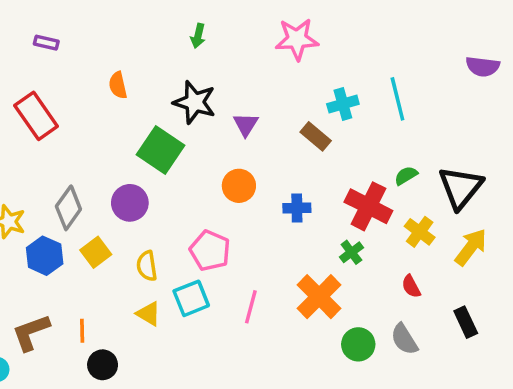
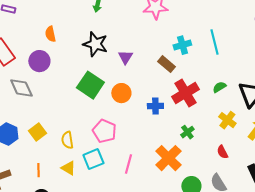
green square: (161, 150) -> (90, 85), moved
purple circle: (130, 203) -> (39, 61), moved
red cross: (368, 206) -> (185, 93), moved, turned 32
gray diamond: (68, 208) -> (21, 88), moved, turned -60
orange line: (82, 331) -> (38, 170), moved

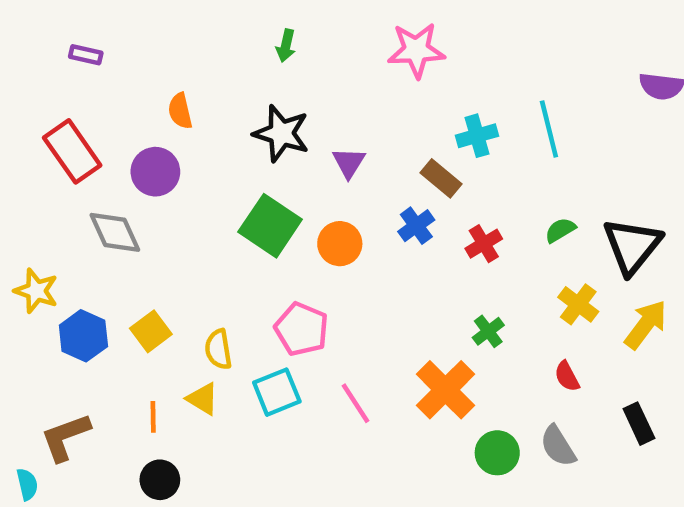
red cross: (185, 93) -> (484, 244), size x0.6
blue cross: (155, 106) -> (416, 226), moved, turned -35
pink line: (128, 164) -> (356, 403), turned -48
yellow triangle: (68, 168) -> (203, 399), moved

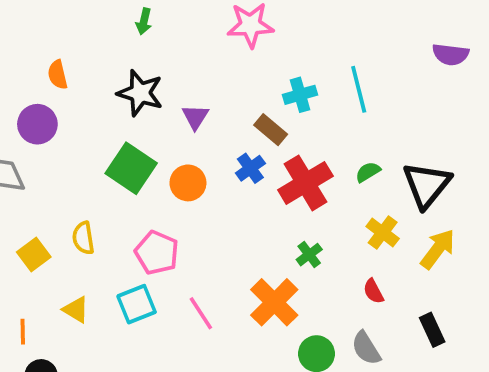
red cross: (484, 244) -> (305, 183), size x1.8
yellow semicircle: (218, 349) -> (83, 238), moved
orange line: (153, 417) -> (23, 332), moved

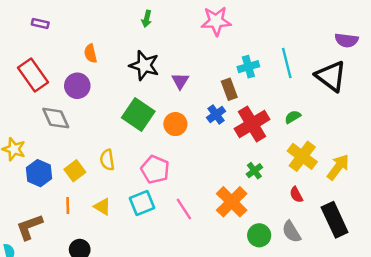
brown rectangle: (271, 130) -> (229, 89), turned 30
black triangle: (427, 185) -> (331, 76), moved, turned -32
yellow cross: (383, 233) -> (302, 156), size x1.4
black rectangle: (432, 330) -> (335, 220), size x1.6
orange line: (23, 332) -> (68, 205), moved

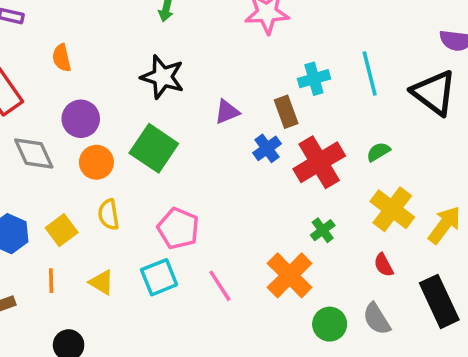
orange semicircle: (90, 53) -> (62, 58), moved
purple triangle: (180, 81) -> (227, 112), moved, turned 36
purple circle: (77, 86) -> (81, 119), moved
orange circle: (175, 124) -> (96, 162), moved

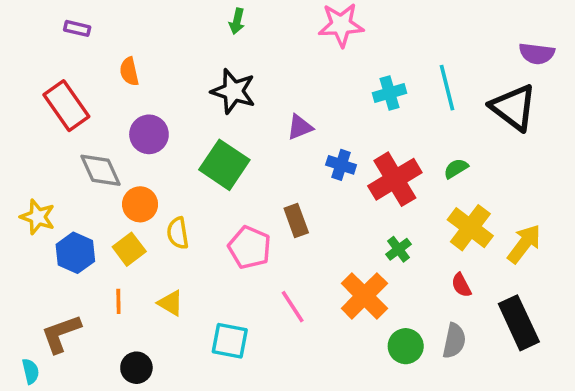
brown rectangle: (286, 112) -> (296, 221), moved
blue cross: (267, 148) -> (341, 165), turned -36
orange circle: (96, 162) -> (140, 204), moved
cyan square: (159, 277) -> (230, 341), moved, turned 33
gray semicircle: (377, 319) -> (454, 341), turned -136

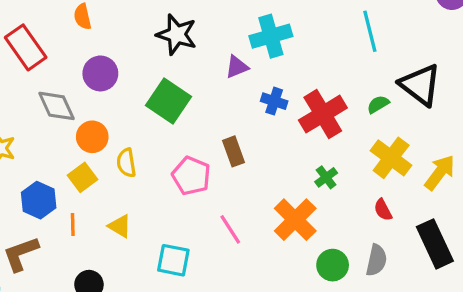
cyan cross: (390, 93) -> (271, 36), moved, size x1.4
black triangle: (513, 107) -> (420, 85), moved
blue hexagon: (75, 253) -> (39, 200), moved

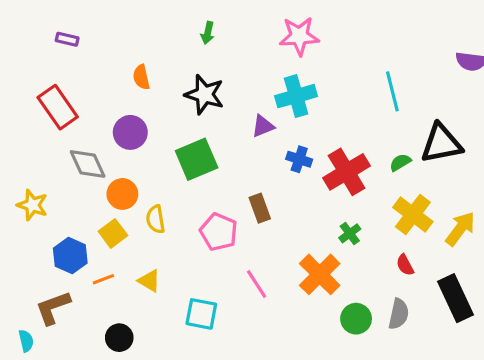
orange semicircle: (82, 17) -> (141, 77), moved
black triangle: (420, 85) -> (441, 143), turned -48
green square: (169, 101) -> (197, 159), turned 33
orange line: (73, 224) -> (103, 279), turned 70

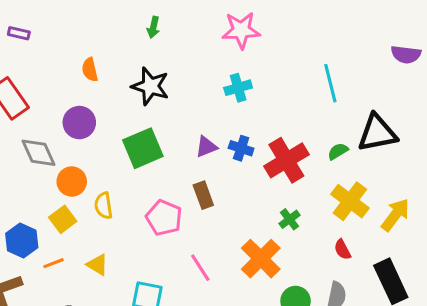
cyan cross: (296, 96) -> (238, 88), size x0.7
purple triangle: (263, 126) -> (206, 147), moved

